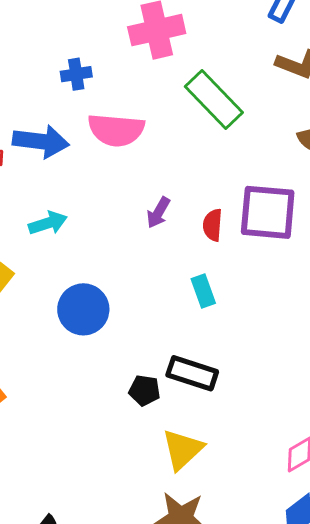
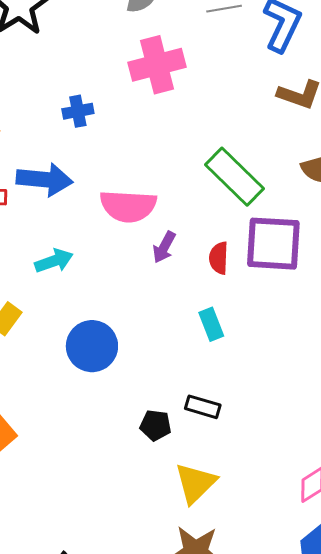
green rectangle: (214, 99) -> (234, 177), moved
pink semicircle: (116, 130) -> (128, 206), moved
black rectangle: (192, 373) -> (203, 407), size x0.7

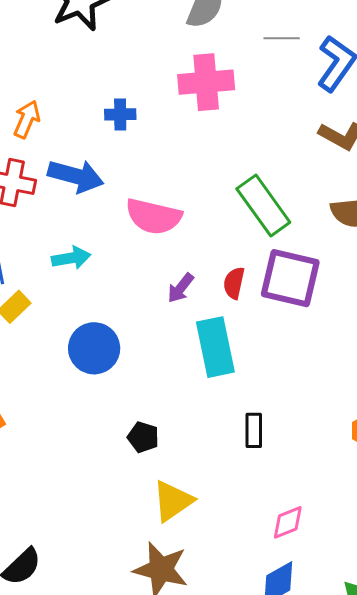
purple arrow: (164, 247) -> (181, 288), moved
cyan rectangle: (211, 324) -> (215, 347), size x1.8
black rectangle: (203, 407) -> (254, 430), moved, turned 64

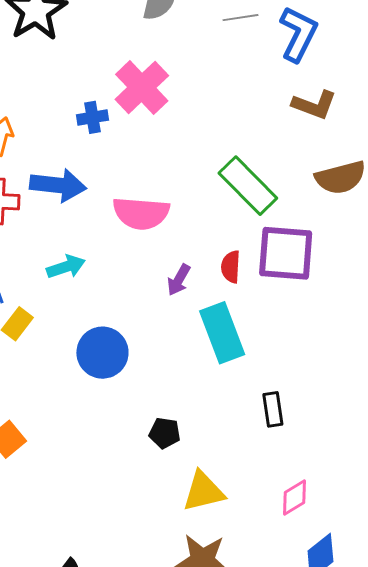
pink cross: (206, 82) -> (142, 88), moved, turned -30
yellow triangle: (173, 501) -> (204, 491), turned 30
pink diamond: (288, 522) -> (295, 498), moved

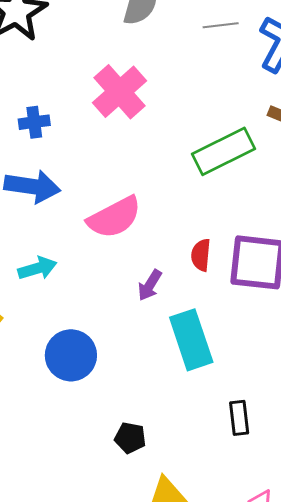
blue cross: (93, 117) -> (34, 122), moved
green rectangle: (248, 186) -> (223, 151), moved, turned -74
pink semicircle: (141, 213) -> (114, 217), turned -34
red semicircle: (231, 267) -> (201, 255), moved

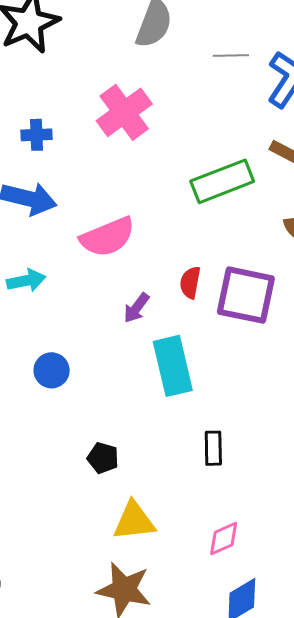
blue circle: (71, 355) -> (52, 370), size x0.7

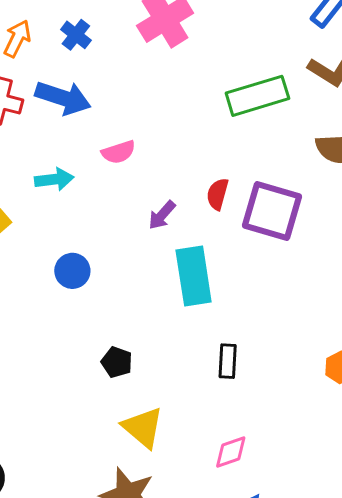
blue cross: (37, 135) -> (76, 35), turned 36
pink semicircle: (108, 237) -> (118, 152), moved, size x0.6
yellow triangle: (134, 521) -> (143, 427), turned 42

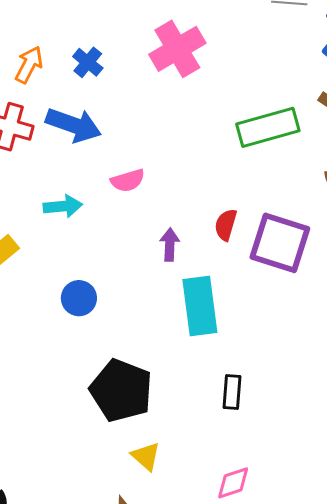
purple arrow: (162, 215) -> (170, 245), turned 140
black pentagon: (117, 362) -> (121, 390), size x2.0
yellow triangle: (143, 427) -> (146, 456), size x0.7

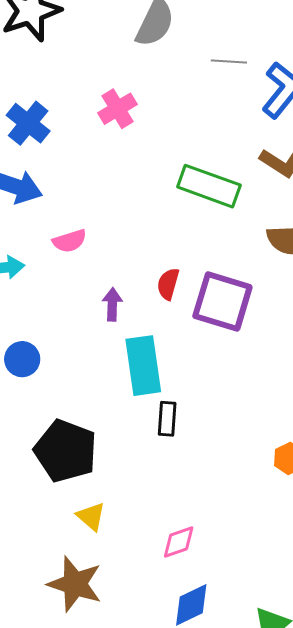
pink cross: (177, 49) -> (117, 109), size x0.7
blue cross: (88, 62) -> (28, 123), size x1.4
green rectangle: (268, 127) -> (209, 186), turned 36
black rectangle: (232, 392) -> (167, 419), moved

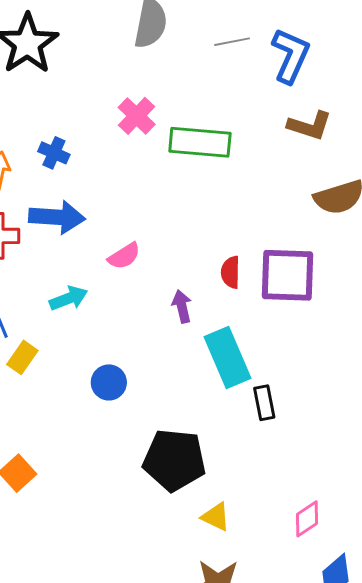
blue cross: (28, 123) -> (54, 153), size x0.7
green rectangle: (209, 186) -> (200, 142), moved

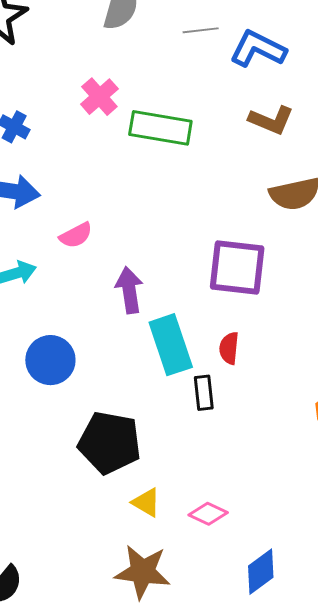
blue L-shape: (291, 56) -> (258, 49), turned -92
red semicircle: (231, 272) -> (229, 348), moved
purple arrow: (182, 306) -> (129, 290), size x1.4
blue circle: (109, 382) -> (50, 360), size x1.4
pink diamond: (307, 519) -> (208, 514), moved, turned 54

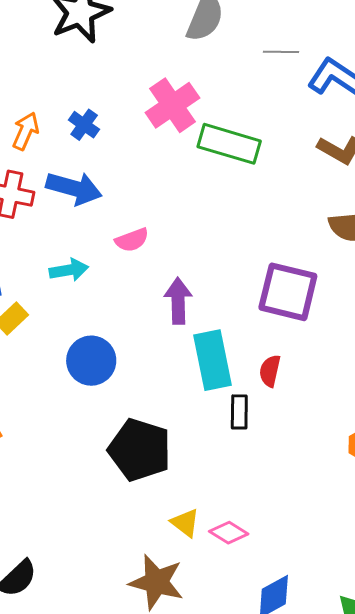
pink cross: (99, 97) -> (172, 105), size x1.4
yellow triangle: (146, 502) -> (185, 523), moved

